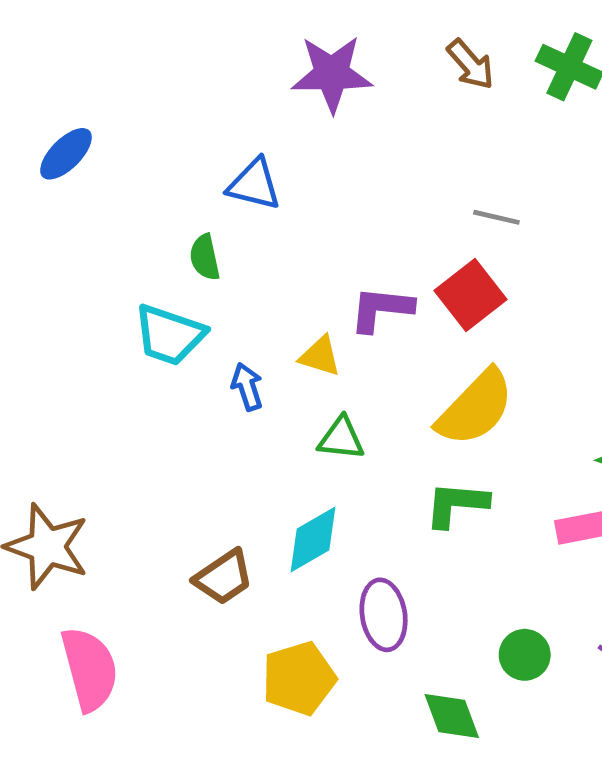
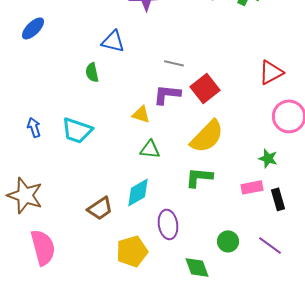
gray line: (496, 217) -> (174, 63), moved
cyan trapezoid: (169, 335) -> (77, 130), moved
blue arrow: (247, 387) -> (34, 127), moved

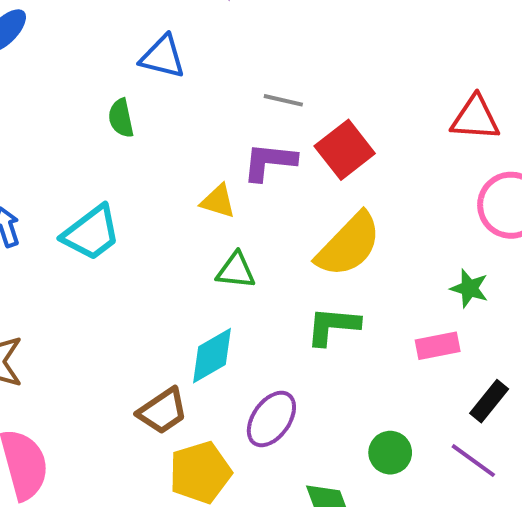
red triangle: (271, 72) -> (475, 118), turned 32
cyan trapezoid: (77, 130) -> (91, 233), turned -56
black rectangle: (278, 199) -> (489, 401), moved, turned 55
brown trapezoid: (100, 208) -> (163, 411), moved
purple ellipse: (168, 224) -> (271, 419), turned 44

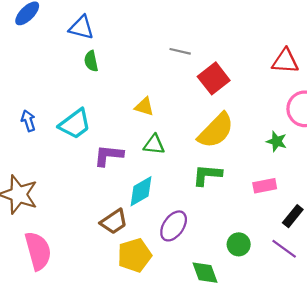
blue triangle: (163, 57) -> (81, 27), moved
purple L-shape: (269, 162) -> (109, 155), moved
green star: (469, 288) -> (277, 141), moved

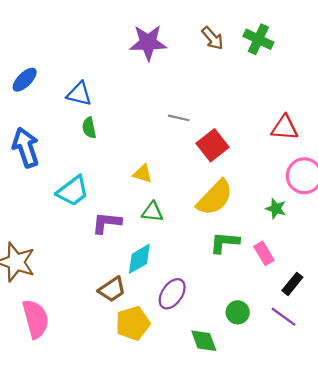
blue arrow: (28, 121) -> (26, 147), moved, size x1.8
green L-shape: (207, 175) -> (225, 242), moved
pink rectangle: (265, 186) -> (264, 253), turned 70

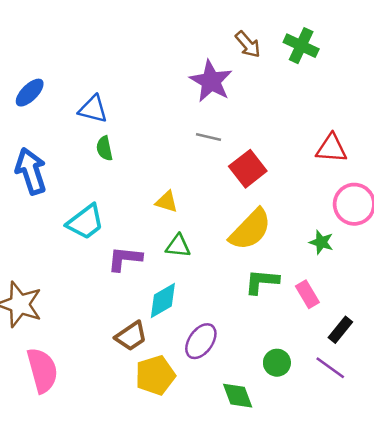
purple star: (148, 43) -> (211, 81), moved, turned 30

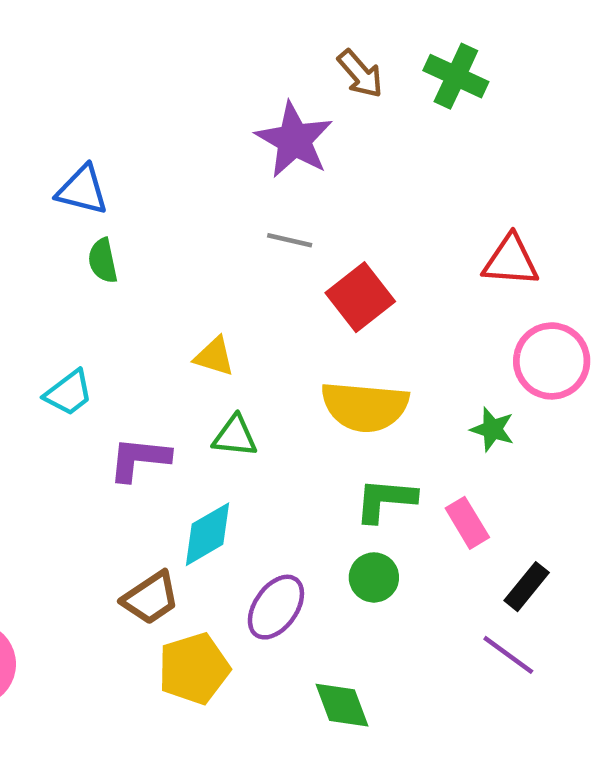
cyan trapezoid: (85, 222) -> (69, 393), size x0.7
yellow semicircle: (250, 230) -> (365, 407), turned 51
green circle: (277, 363) -> (374, 577), moved

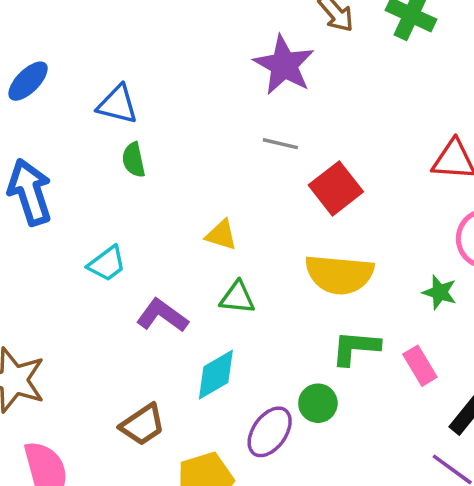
purple L-shape: (139, 459) -> (162, 316), turned 30
green circle: (374, 577) -> (318, 403), moved
brown trapezoid: (151, 598) -> (143, 425), moved

